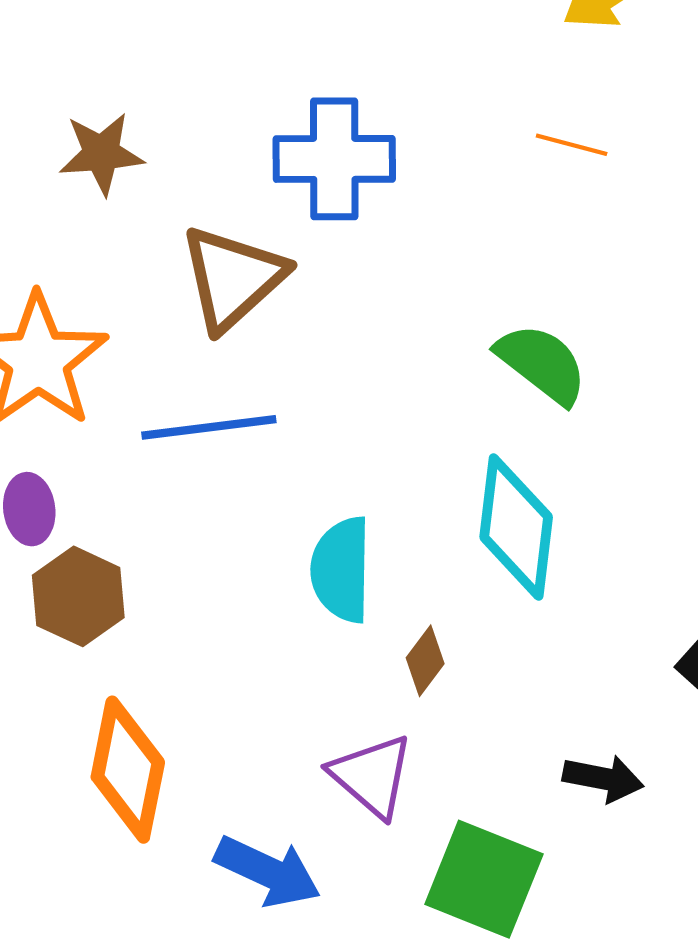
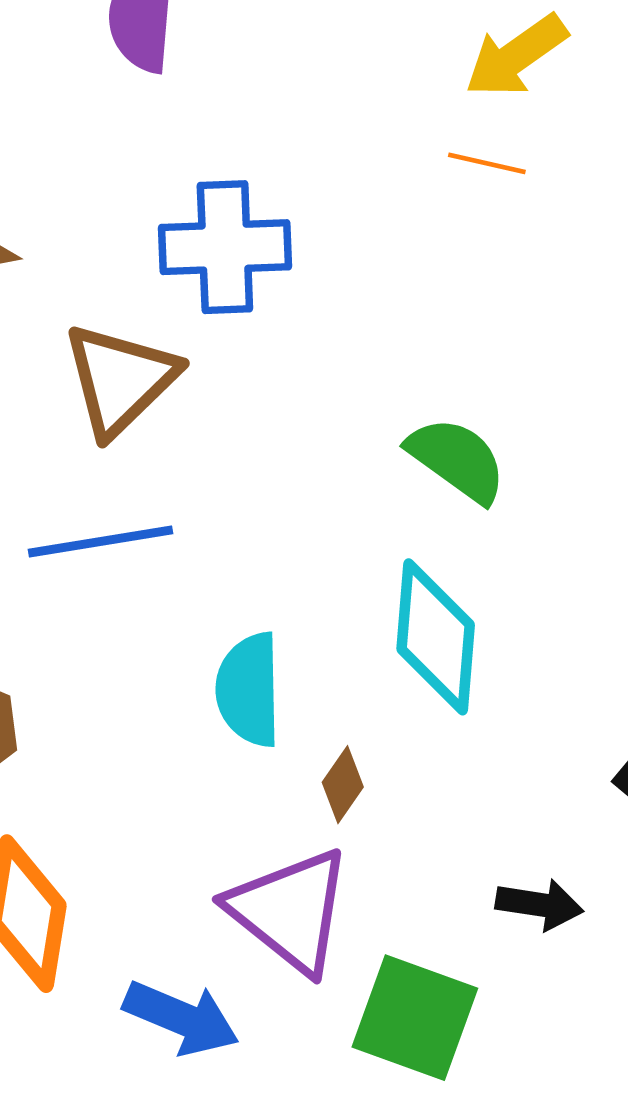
orange line: (572, 145) -> (487, 163), moved
purple triangle: (372, 776) -> (290, 911), size x1.4

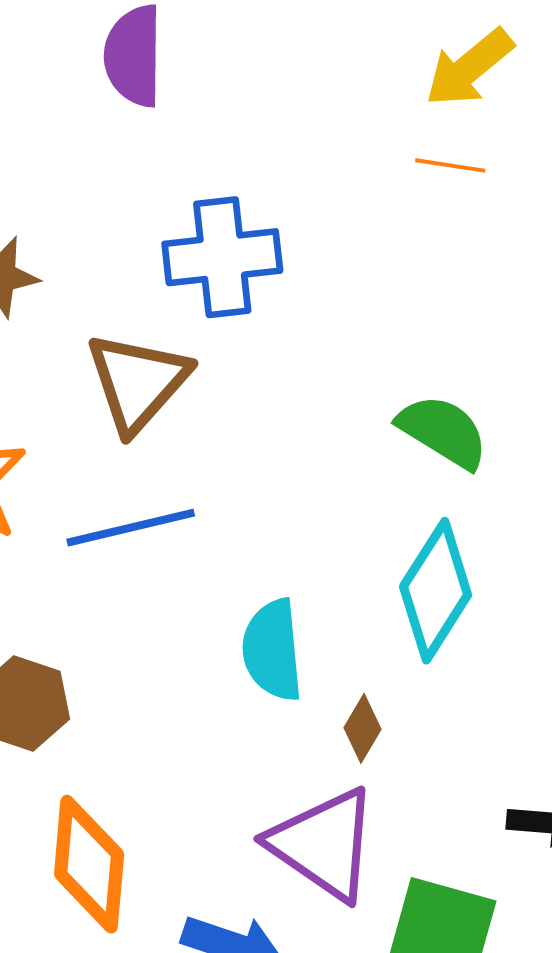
cyan diamond: (436, 637) -> (436, 591), turned 32

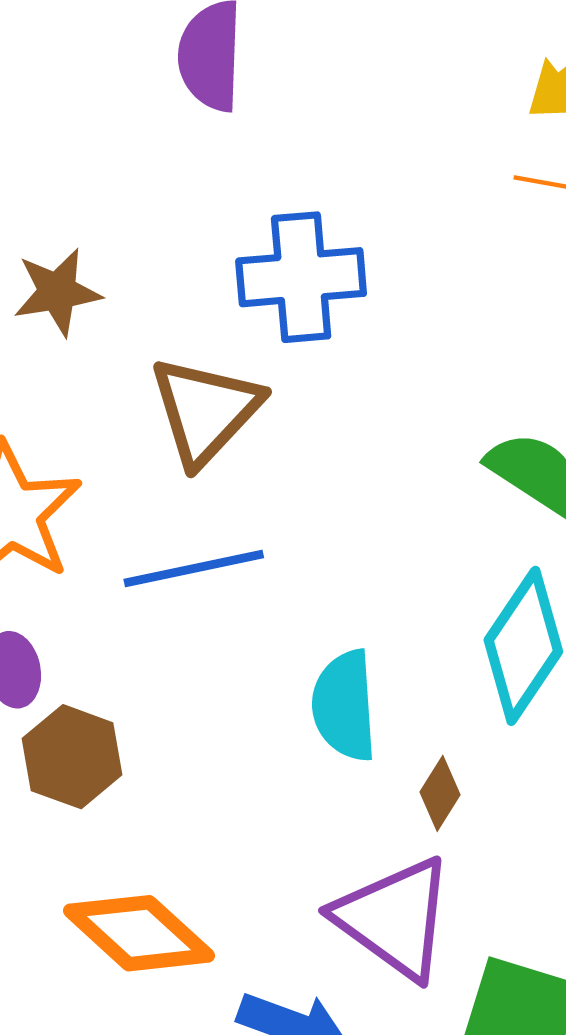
orange diamond: (89, 864) -> (139, 933), turned -54

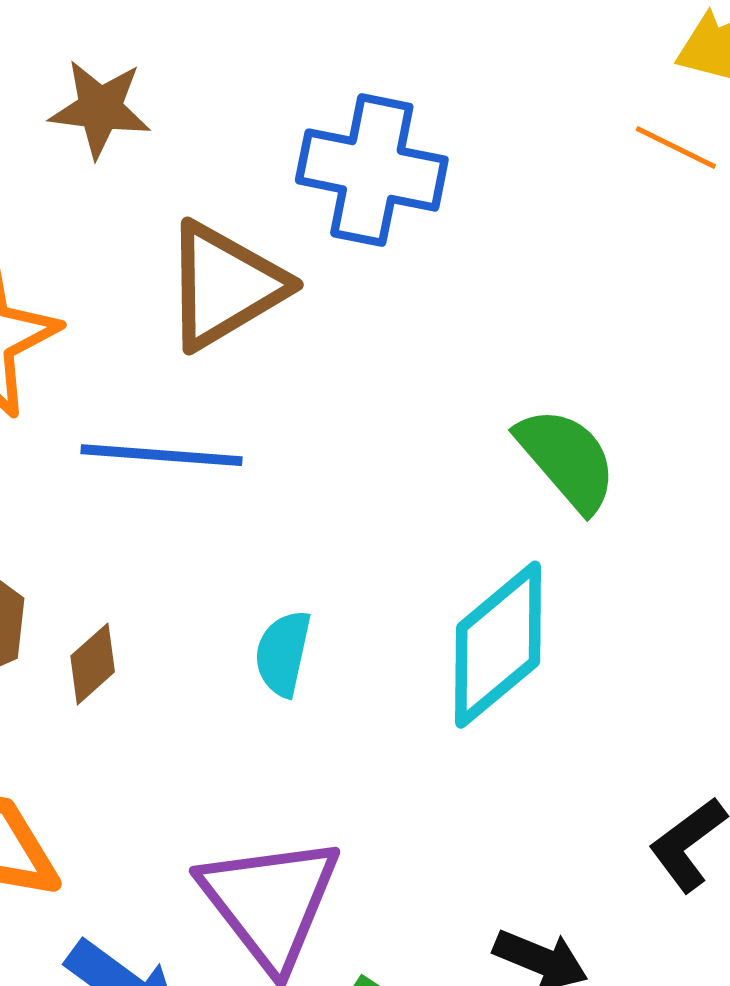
cyan semicircle: (344, 706) -> (283, 653), size x0.7
brown diamond: (440, 793) -> (93, 664), moved

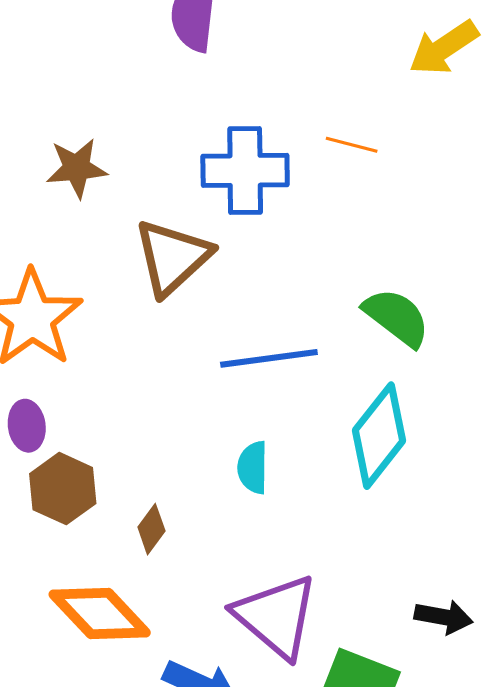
orange line: (676, 148) -> (352, 145), moved
blue line: (161, 455) -> (269, 358), moved
brown diamond: (93, 664) -> (151, 529), moved

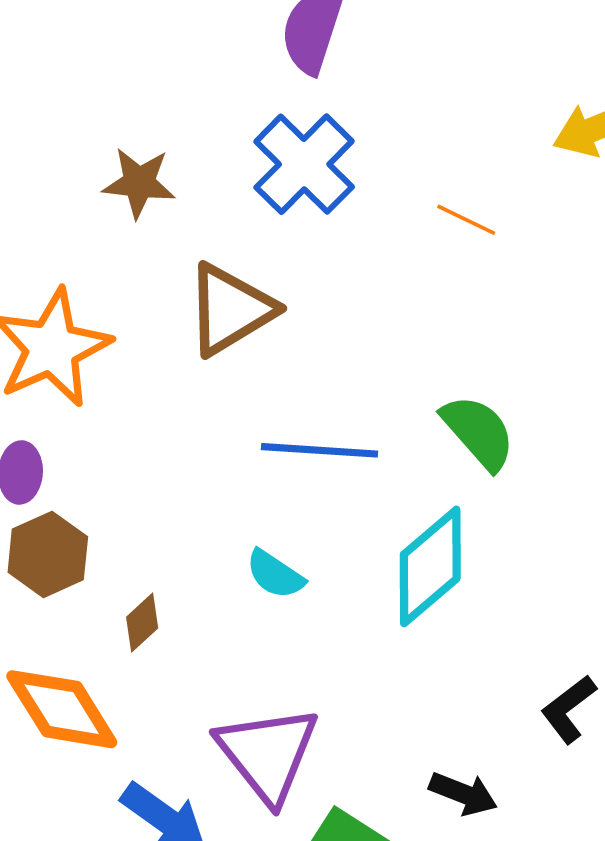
blue cross: (245, 170) -> (304, 164), moved, turned 34
cyan semicircle: (253, 468) -> (275, 574), turned -68

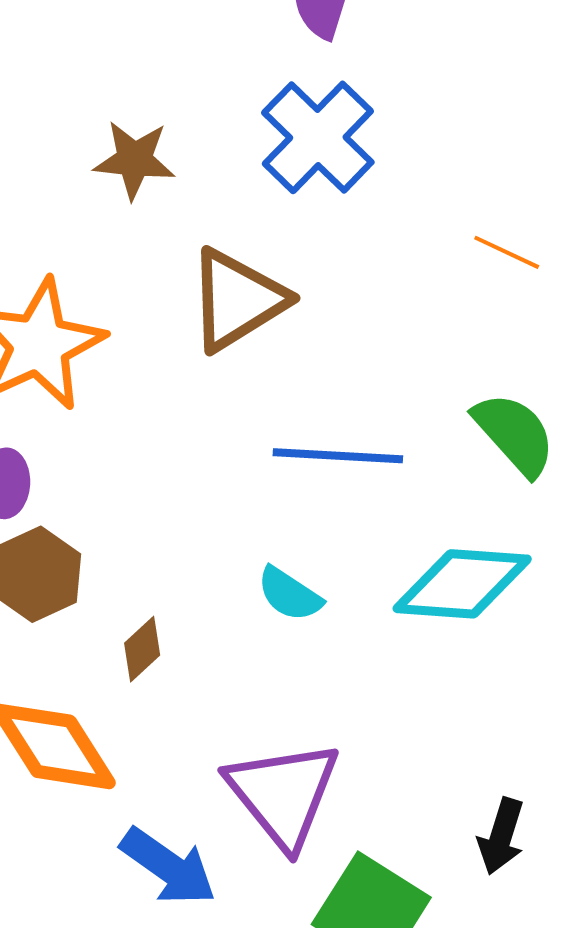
orange line: (466, 220) -> (507, 252), moved
cyan diamond: (430, 566) -> (462, 584), turned 45
black arrow: (463, 794) -> (501, 836), turned 86

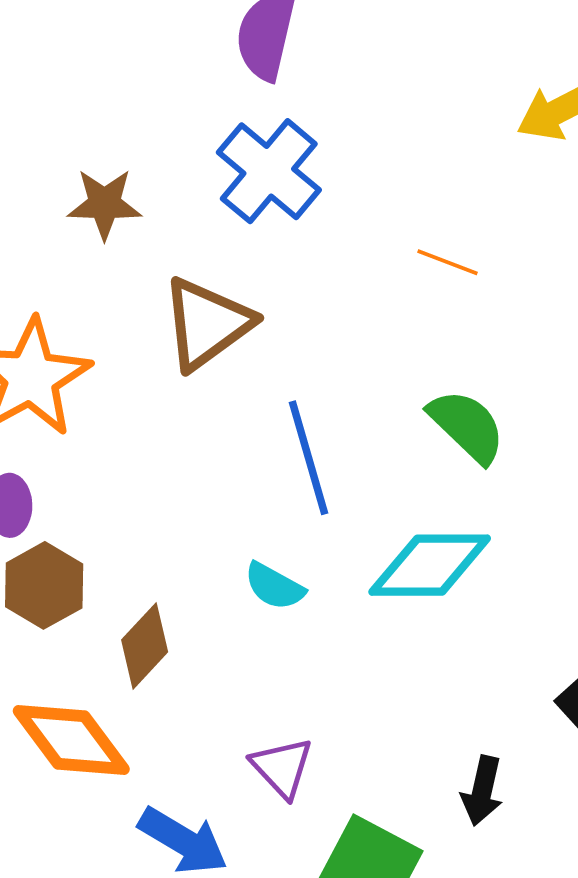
blue line: (338, 456) -> (309, 458), turned 75
brown diamond: (142, 649) -> (145, 646), size x1.4
purple triangle: (283, 794) -> (282, 767), size x0.6

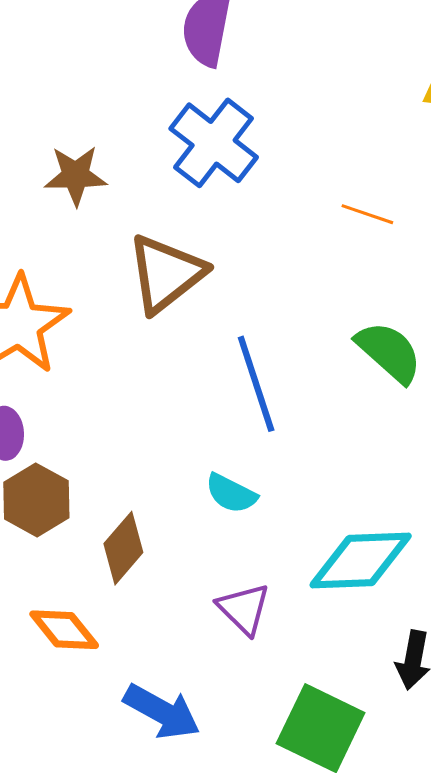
cyan diamond: (430, 565) -> (361, 561), moved
orange diamond: (71, 740) -> (64, 630), size x0.7
purple triangle: (282, 767) -> (244, 609), moved

